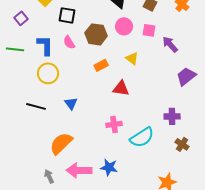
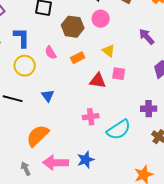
pink square: (149, 30) -> (119, 74), moved
pink semicircle: (69, 42) -> (51, 53), moved
blue star: (109, 167) -> (86, 160), turned -30

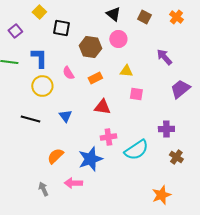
yellow triangle: (109, 51) -> (126, 71), turned -32
red triangle: (98, 81) -> (102, 107), moved
orange semicircle: (38, 136) -> (55, 156), size x0.7
blue star: (86, 160) -> (90, 159), moved, size x1.4
pink arrow: (56, 163) -> (73, 183), size x0.7

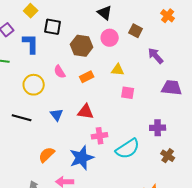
brown square: (144, 17) -> (136, 31), moved
blue L-shape: (39, 58) -> (31, 44), moved
purple trapezoid: (180, 89) -> (172, 88), turned 45
red triangle: (102, 107) -> (86, 112), moved

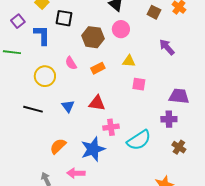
brown square: (136, 31) -> (154, 12), moved
purple trapezoid: (172, 88) -> (179, 96), moved

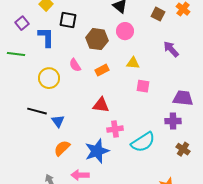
blue triangle: (68, 106) -> (58, 121), moved

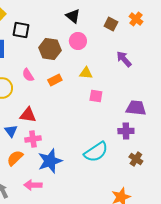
red triangle: (101, 105) -> (28, 115), moved
pink cross: (115, 129) -> (33, 139), moved

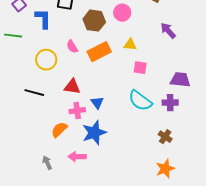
orange rectangle: (55, 80) -> (99, 52), size x1.6
blue triangle: (11, 131) -> (97, 103), moved
cyan semicircle: (96, 152) -> (140, 101), moved, turned 70
brown cross: (136, 159) -> (165, 137), moved

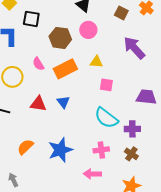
purple arrow: (168, 31) -> (134, 48), size x1.4
blue triangle: (97, 103) -> (63, 102), moved
purple cross: (170, 103) -> (132, 129), moved
pink cross: (77, 111) -> (101, 150), moved
pink arrow: (77, 157) -> (92, 174), moved

